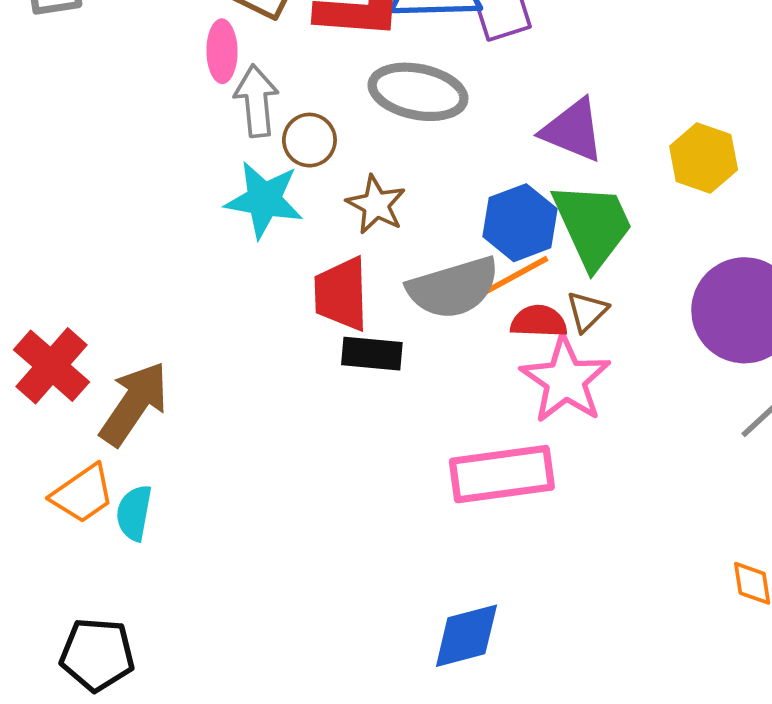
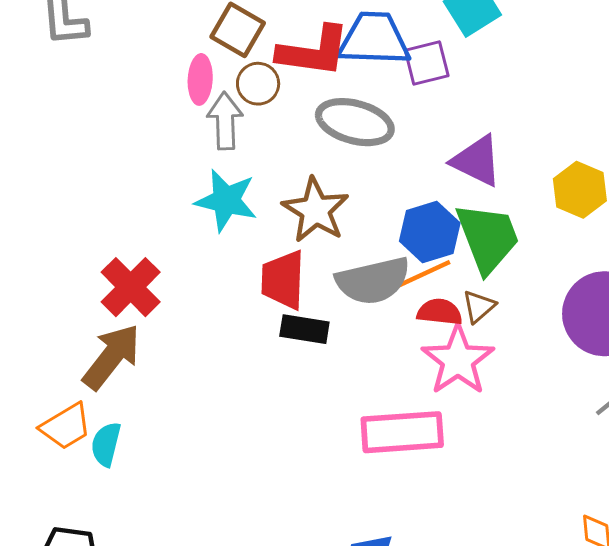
brown circle: (309, 140) -> (258, 84), moved
brown star: (376, 205) -> (316, 210), size x1.4
red cross: (52, 366) -> (131, 287), moved

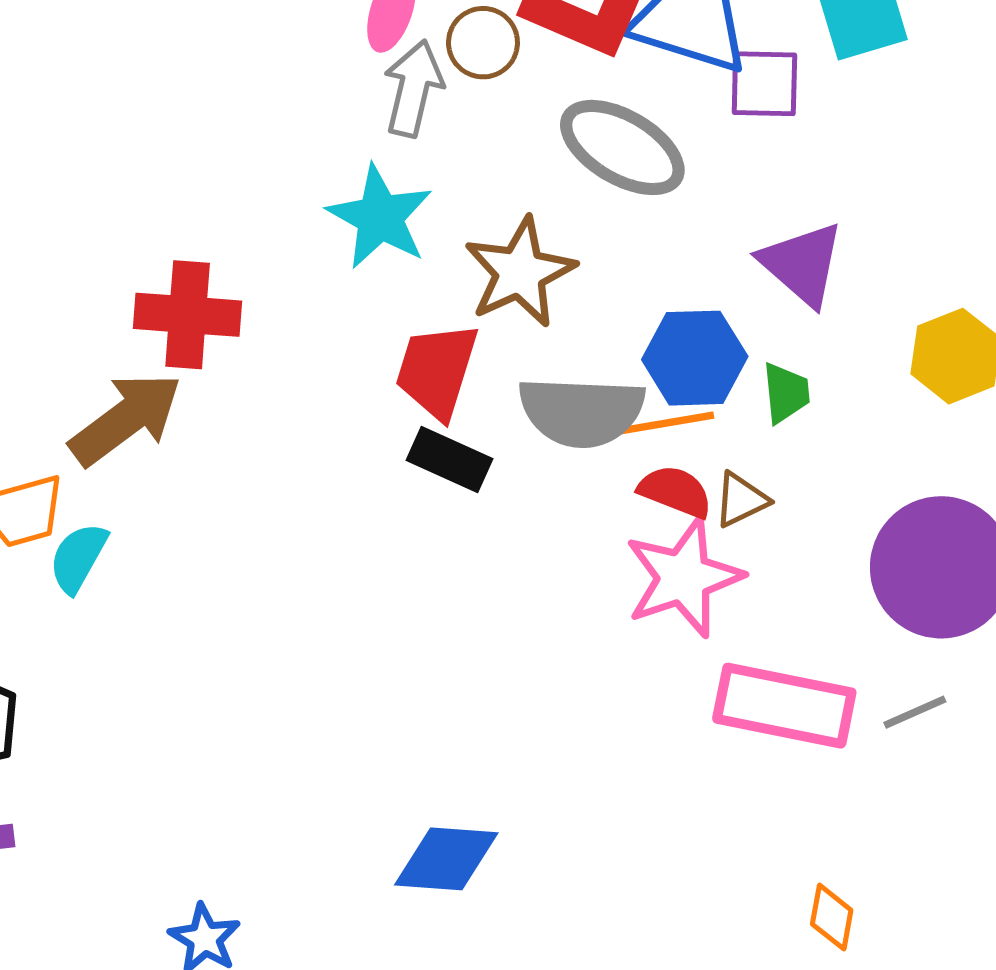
green trapezoid: (488, 238) -> (786, 393), size x0.5
red cross: (131, 287) -> (188, 315), turned 34
pink rectangle: (402, 432) -> (784, 706), moved

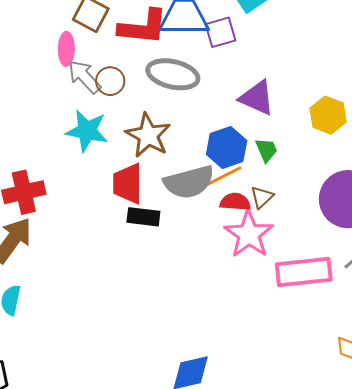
brown circle: (483, 43) -> (110, 81), moved
gray arrow: (413, 88) -> (84, 77), turned -39

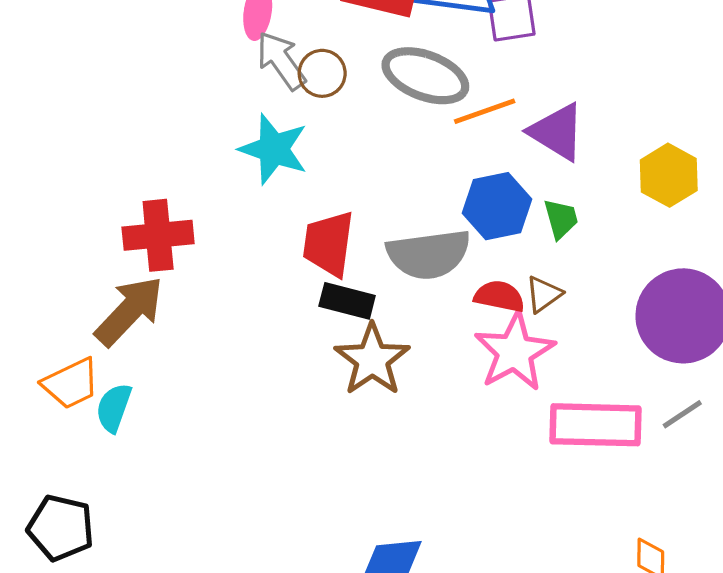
brown star: (148, 135) -> (372, 360), moved
orange line: (224, 176) -> (485, 111), moved

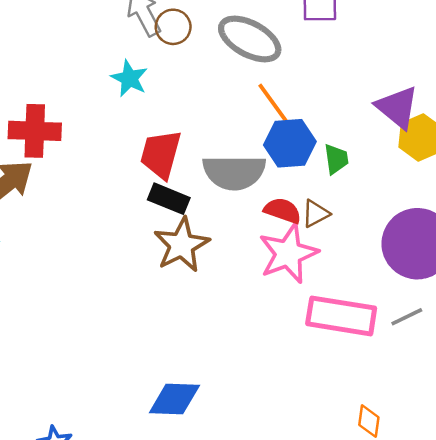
orange line: (485, 111) -> (274, 104), moved, turned 66
purple triangle: (557, 132) -> (397, 107), moved
cyan star: (274, 149) -> (129, 78), size x0.7

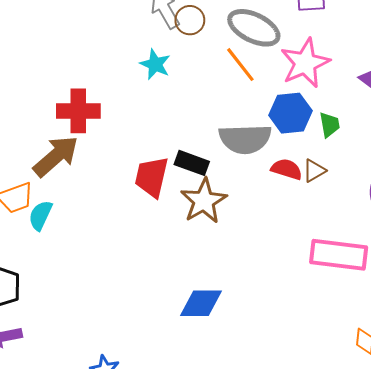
orange line: (274, 104) -> (240, 65), moved
red trapezoid: (161, 154) -> (152, 177), moved
pink star: (288, 253) -> (305, 63), moved
blue diamond: (174, 399) -> (201, 303), moved

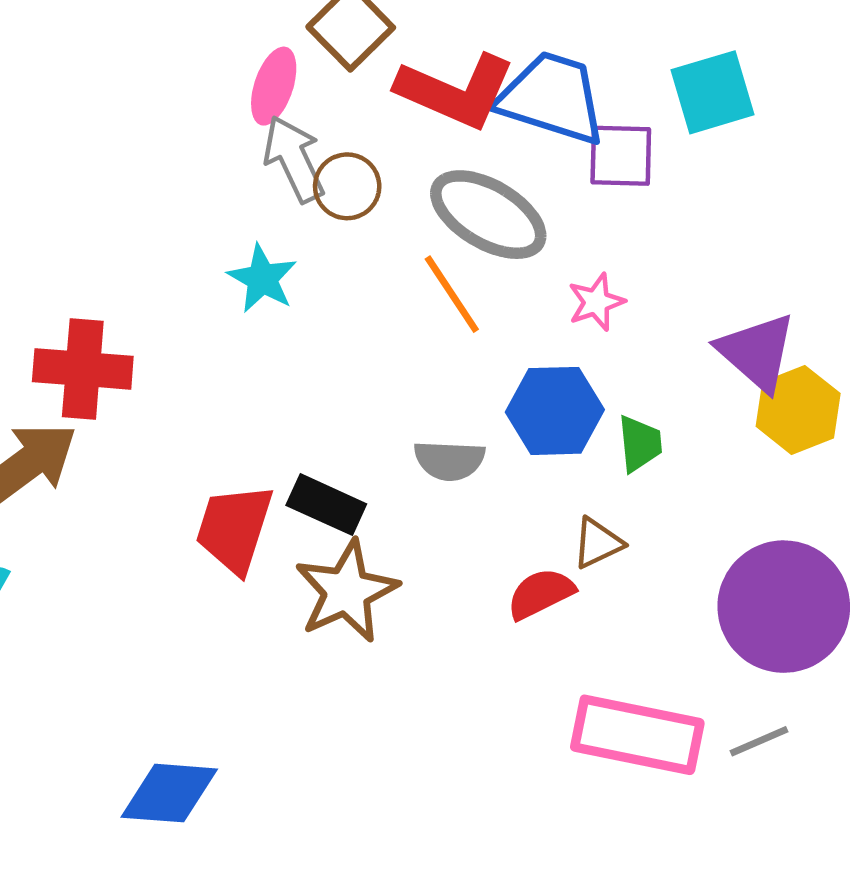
pink star: (305, 63) -> (596, 302), size x0.5
gray semicircle: (245, 139) -> (449, 460), size x0.6
red semicircle: (287, 169) -> (541, 594), moved, turned -48
blue diamond: (201, 303) -> (169, 793), moved

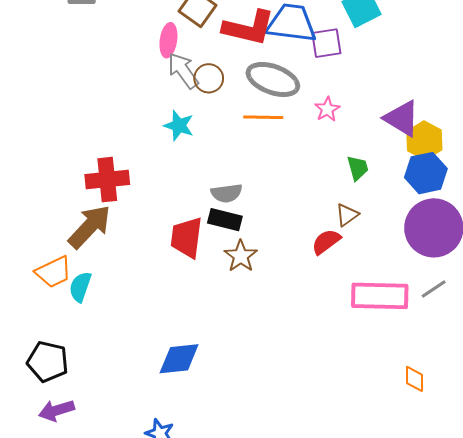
orange line: (452, 294) -> (263, 117), turned -45
blue hexagon: (555, 411) -> (426, 173), moved
gray semicircle: (449, 460) -> (227, 193), moved
brown star: (347, 591) -> (241, 256), size x0.7

